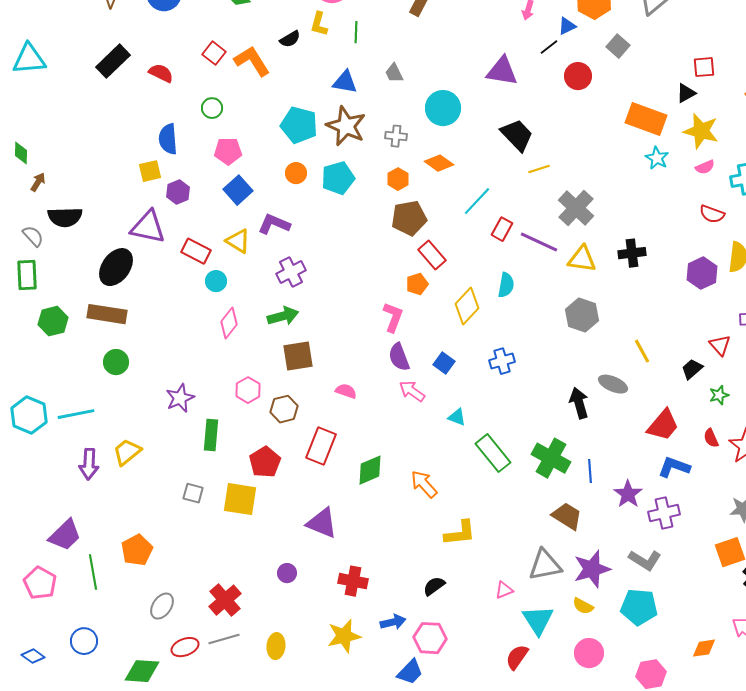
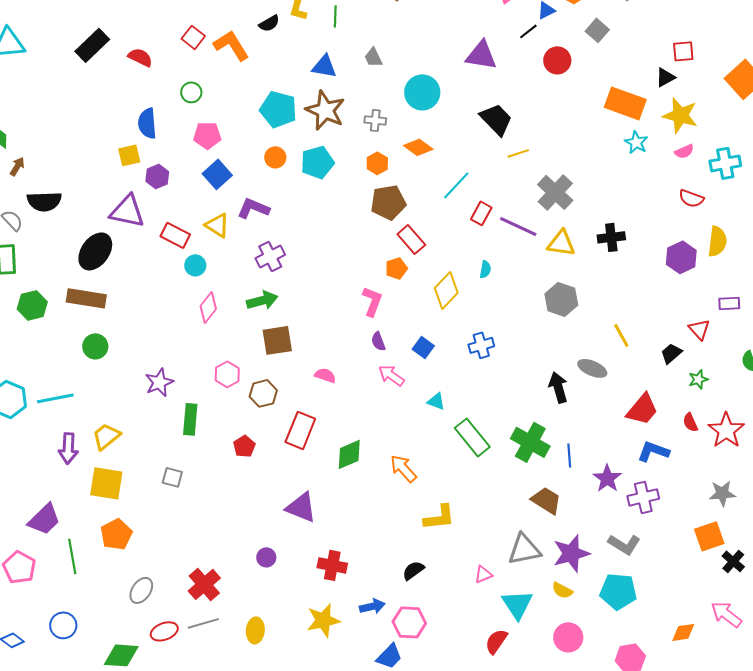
cyan semicircle: (506, 285) -> (485, 269), size x0.7
purple semicircle: (399, 357) -> (378, 341), size x0.7
red pentagon: (265, 462) -> (244, 446), size x0.7
yellow square: (240, 499) -> (106, 483), moved

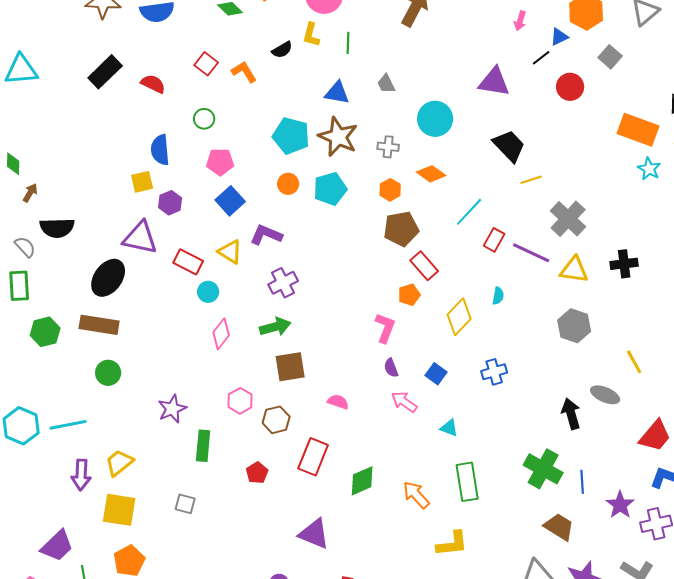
orange L-shape: (231, 45) -> (244, 72), size x0.7
green rectangle: (472, 437) -> (467, 482), moved, turned 30

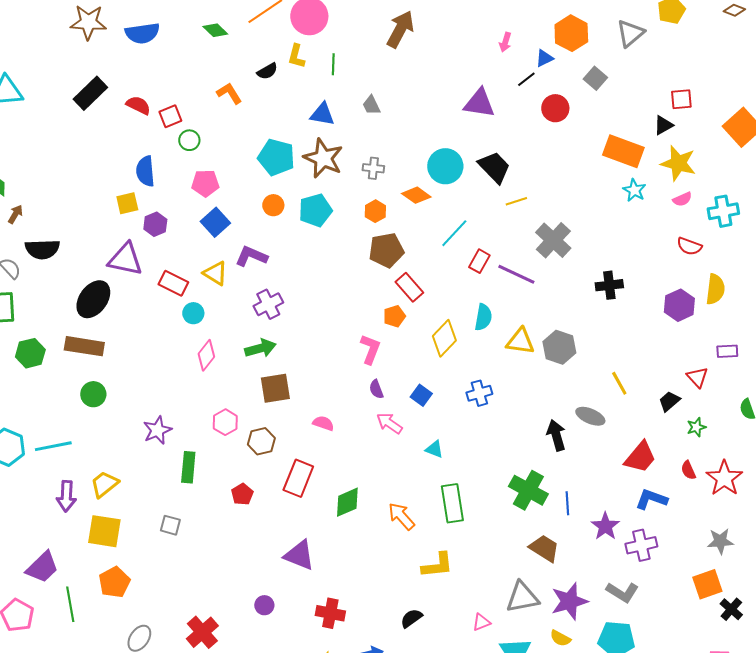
red square: (206, 64) -> (170, 116), moved, turned 30
cyan circle: (435, 119) -> (445, 166), moved
yellow triangle: (574, 270) -> (520, 341), moved
cyan semicircle: (498, 296) -> (483, 317), size x1.5

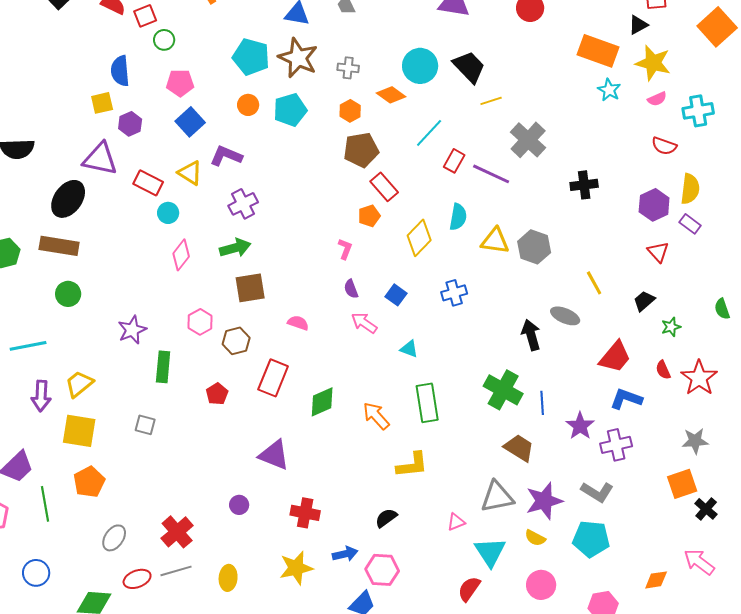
pink L-shape: (370, 349) -> (345, 249), size x0.7
purple rectangle: (727, 351) -> (690, 224), moved, turned 40
red triangle: (697, 377) -> (658, 252), moved

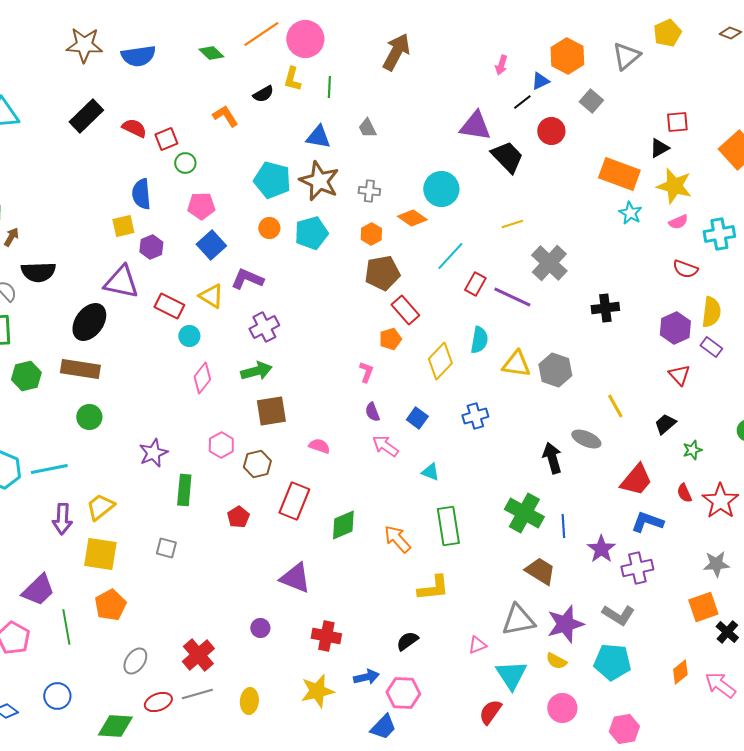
black trapezoid: (469, 67) -> (507, 157), moved
orange diamond: (656, 580) -> (680, 672), moved, turned -30

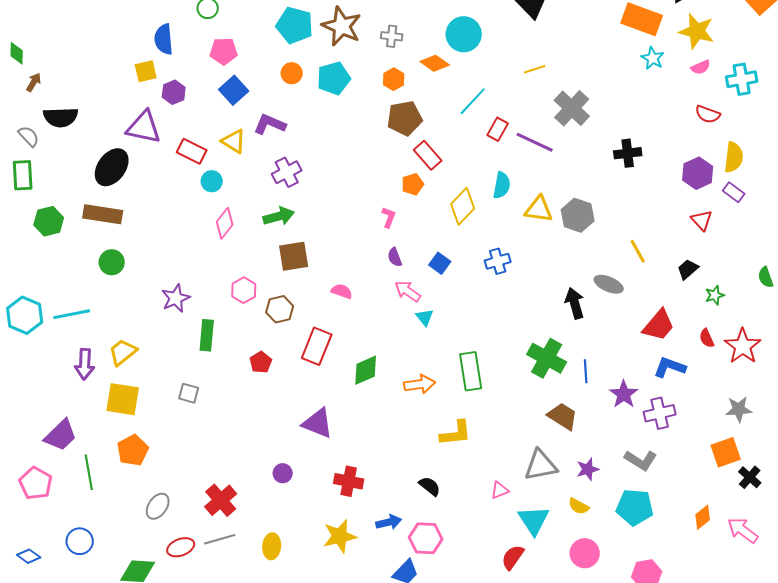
cyan triangle: (430, 472) -> (425, 317), moved, turned 30
orange arrow: (397, 539) -> (420, 384), turned 124
purple star: (565, 624) -> (588, 469), size x0.6
black semicircle: (407, 641) -> (430, 486), turned 75

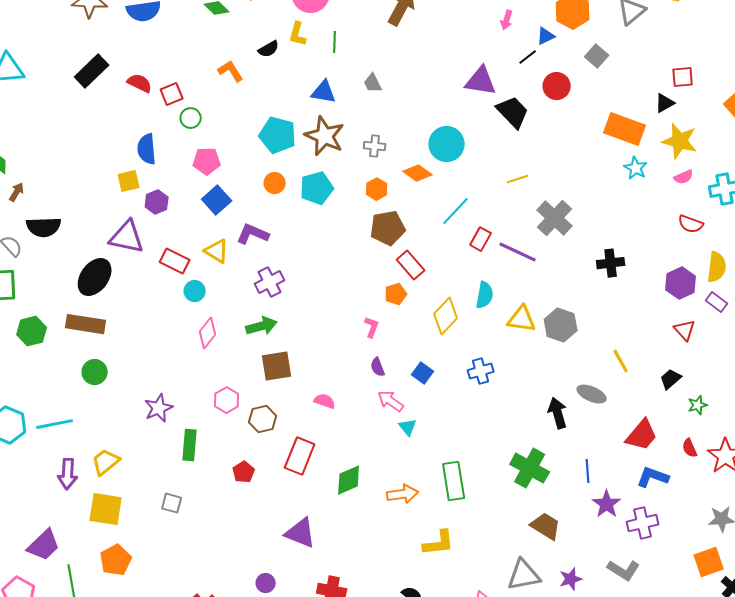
blue line: (586, 371) -> (588, 471), moved

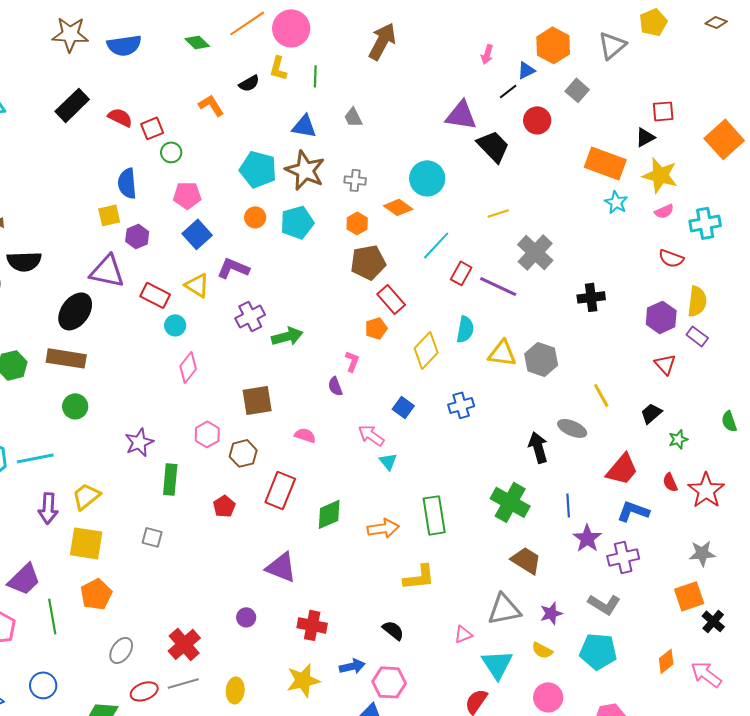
green arrow: (262, 326) -> (287, 336), moved
purple semicircle: (378, 367) -> (335, 386), moved

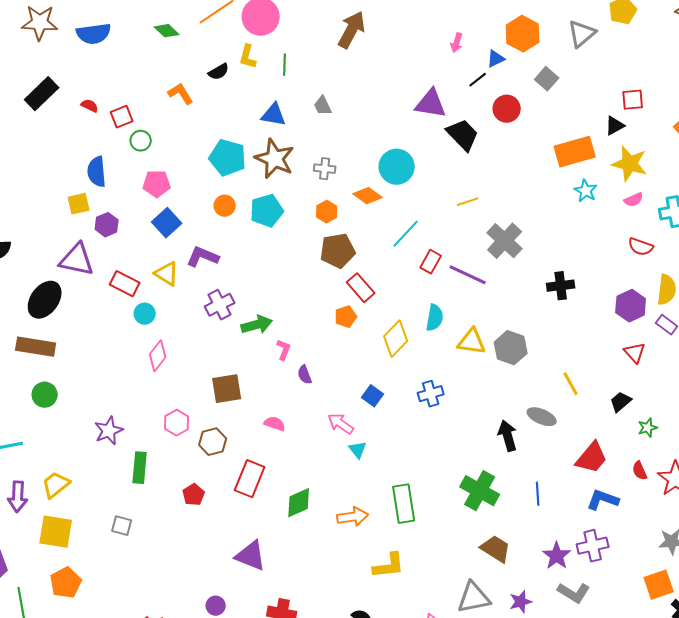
red semicircle: (120, 117) -> (90, 106), size x0.7
orange rectangle: (605, 163) -> (575, 152), turned -36
pink L-shape: (352, 361) -> (284, 350), moved
purple star: (587, 538) -> (557, 556), moved

